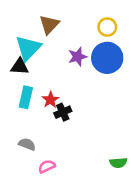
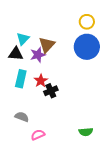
brown triangle: (49, 25) -> (47, 45), moved
cyan triangle: (28, 48) -> (23, 39), size x0.6
purple star: (78, 57) -> (38, 55), moved
green semicircle: (118, 163) -> (86, 132), moved

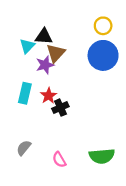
black triangle: (16, 54) -> (44, 36), moved
gray semicircle: (22, 117) -> (24, 148), moved, turned -72
green semicircle: (86, 132) -> (102, 156), size x1.5
pink semicircle: (38, 135) -> (59, 160), moved, turned -96

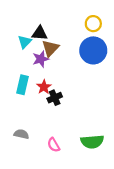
gray semicircle: (24, 148) -> (21, 134), turned 64

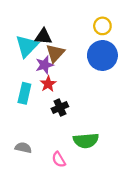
cyan triangle: (25, 42) -> (27, 46), size x1.5
red star: (44, 87) -> (48, 84), moved
green semicircle: (92, 142) -> (86, 141), moved

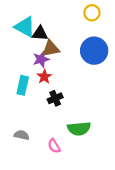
yellow circle: (102, 26) -> (92, 13), moved
cyan triangle: (27, 46) -> (25, 27), moved, turned -45
brown triangle: (55, 53) -> (51, 48), turned 36

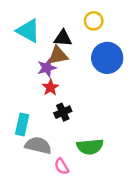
yellow circle: (92, 13) -> (94, 21), moved
black triangle: (40, 33) -> (63, 38), moved
cyan rectangle: (23, 85) -> (22, 124), moved
gray semicircle: (22, 135) -> (38, 145), moved, size x1.5

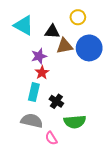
brown triangle: (58, 55) -> (65, 46), moved
black cross: (63, 112) -> (56, 101), moved, turned -32
cyan rectangle: (22, 124) -> (34, 92), moved

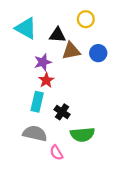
blue circle: (89, 48) -> (98, 53), size x0.6

